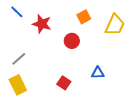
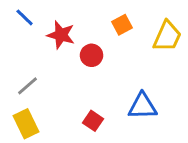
red circle: (72, 41) -> (92, 55), moved
blue triangle: (98, 73) -> (142, 106), size x1.5

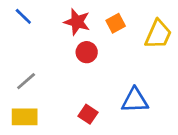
red star: (61, 35) -> (77, 22), moved
yellow rectangle: (26, 124) -> (25, 117), turned -64

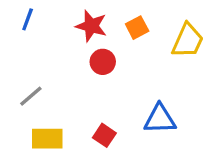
blue line: (23, 16) -> (28, 19), turned 66
yellow rectangle: (25, 117) -> (47, 139), moved

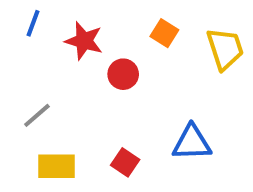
red star: (91, 26) -> (84, 41), moved
orange square: (137, 28) -> (164, 33), turned -30
yellow trapezoid: (188, 41) -> (225, 49), turned -42

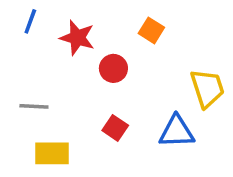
yellow trapezoid: (225, 49) -> (207, 88), moved
gray line: (37, 115) -> (34, 106), turned 44
red square: (125, 162) -> (115, 128), moved

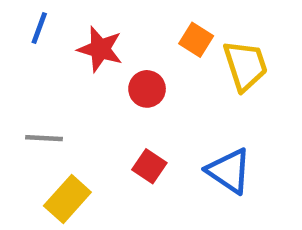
yellow trapezoid: (207, 88) -> (245, 66), moved
blue triangle: (177, 132) -> (229, 171), turned 36
yellow rectangle: (52, 153) -> (67, 199), turned -48

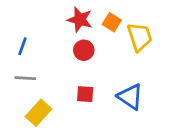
blue line: (39, 28) -> (23, 46), moved
red star: (100, 49) -> (80, 20), moved
red square: (149, 166) -> (85, 94), turned -30

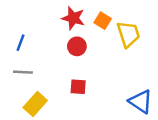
blue triangle: (130, 97) -> (141, 102), moved

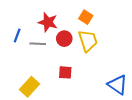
red star: (73, 18) -> (48, 22), moved
yellow trapezoid: (128, 34) -> (88, 41), moved
gray line: (23, 72) -> (38, 44), moved

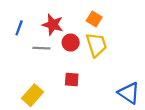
blue line: (17, 36) -> (19, 28), moved

